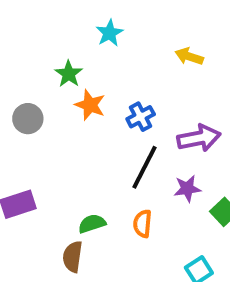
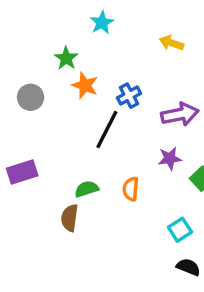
black line: (144, 167) -> (107, 130), moved

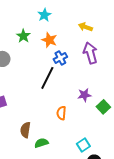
orange star: (85, 85) -> (49, 40), moved
purple arrow: (180, 114) -> (90, 53), moved, turned -95
green semicircle: (87, 189) -> (41, 143), moved
cyan square: (180, 230) -> (83, 145), moved

